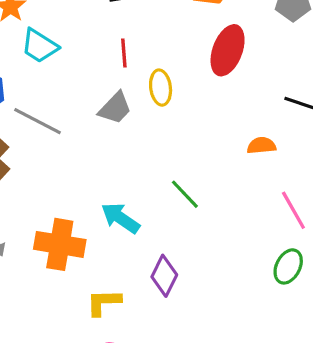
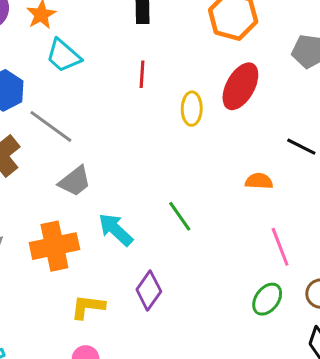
yellow ellipse: (161, 88) -> (192, 109), moved
gray trapezoid: (115, 108) -> (75, 181), moved
orange cross: (60, 244) -> (54, 246), turned -30

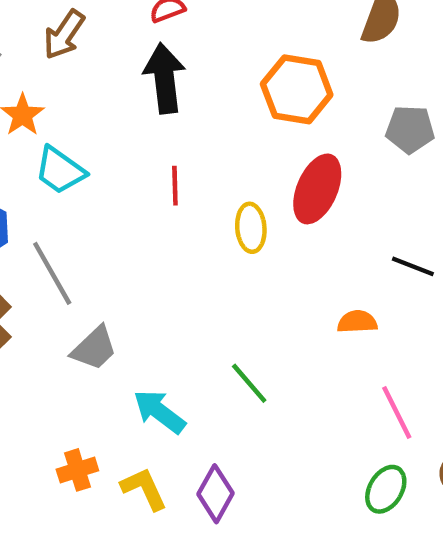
gray line: (51, 126) -> (52, 273), turned 30
orange cross: (54, 246) -> (77, 470), moved, size x0.6
yellow L-shape: (88, 307) -> (144, 489), moved, turned 64

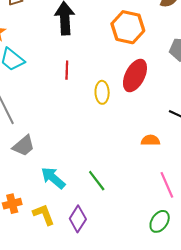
green line: (249, 383) -> (97, 181), moved

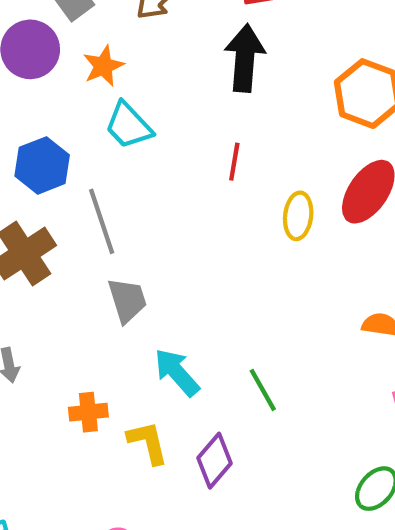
gray trapezoid: (24, 146) -> (127, 300), turned -75

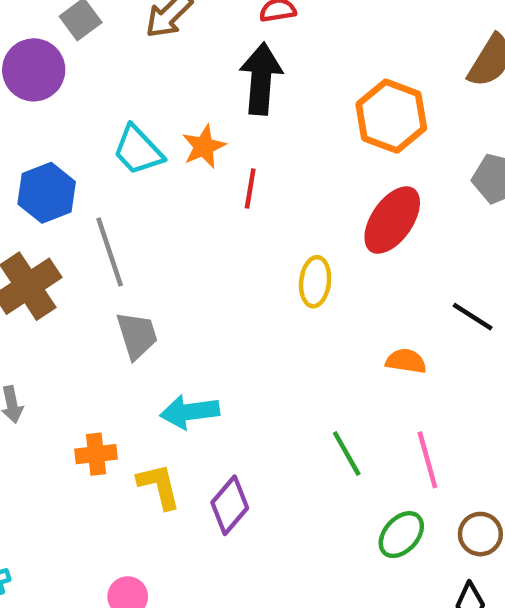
orange star: (103, 66) -> (204, 146), moved
yellow ellipse: (298, 216) -> (315, 282), moved
cyan arrow: (177, 372) -> (190, 412), turned -56
green line: (263, 390) -> (347, 454), moved

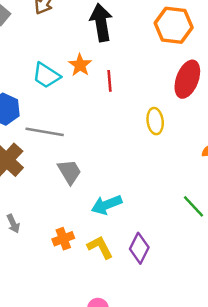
gray line: (110, 252) -> (45, 132), turned -48

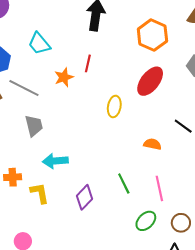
orange star: (80, 65) -> (64, 77), moved
purple diamond: (139, 248) -> (85, 197), moved

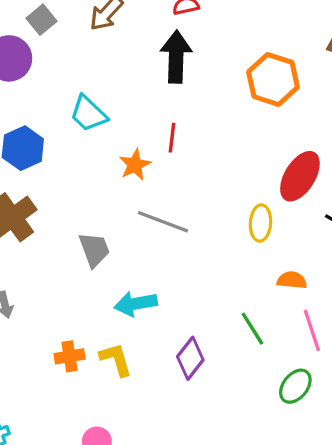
red ellipse: (150, 81) -> (300, 176), moved
gray line: (24, 88) -> (163, 222), moved
yellow ellipse: (114, 106) -> (260, 223), moved
orange semicircle: (152, 144) -> (292, 280), moved
orange cross: (13, 177) -> (70, 356), moved

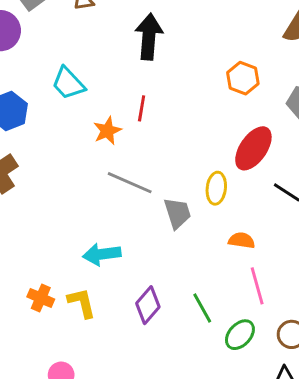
orange hexagon: (273, 79) -> (243, 78), moved, size x0.7
gray trapezoid: (94, 250) -> (177, 213), moved
green line: (252, 329) -> (202, 308), moved
orange cross: (70, 356) -> (41, 298), turned 30

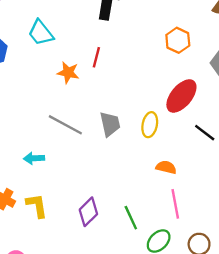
orange star: (107, 131) -> (68, 73), turned 30
gray line: (130, 183) -> (65, 125), moved
gray trapezoid: (177, 213) -> (110, 124), moved
cyan arrow: (102, 254) -> (34, 158), moved, size x0.7

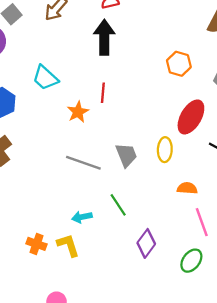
orange star: (68, 73) -> (78, 112), turned -30
cyan arrow: (34, 158) -> (82, 217), moved
purple diamond: (88, 212) -> (146, 243), moved
green line: (131, 218) -> (118, 205), moved

